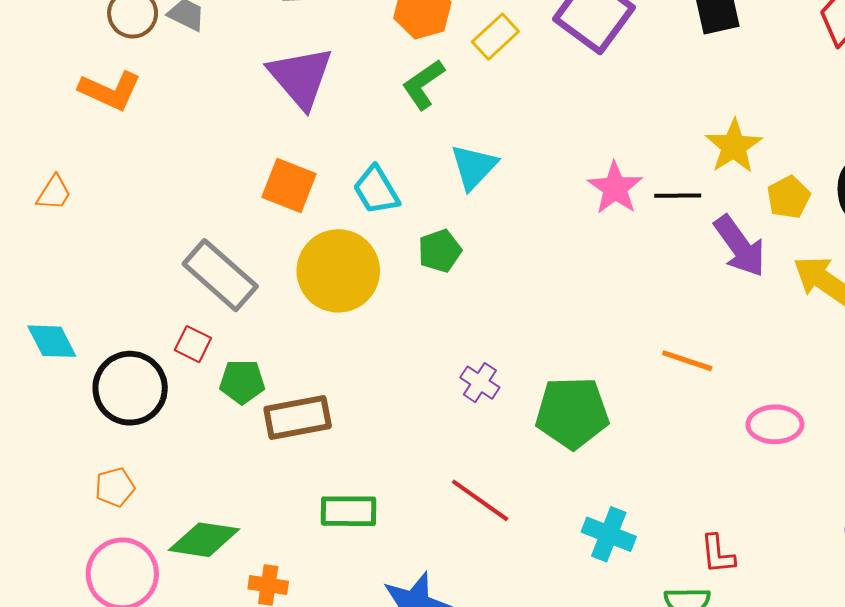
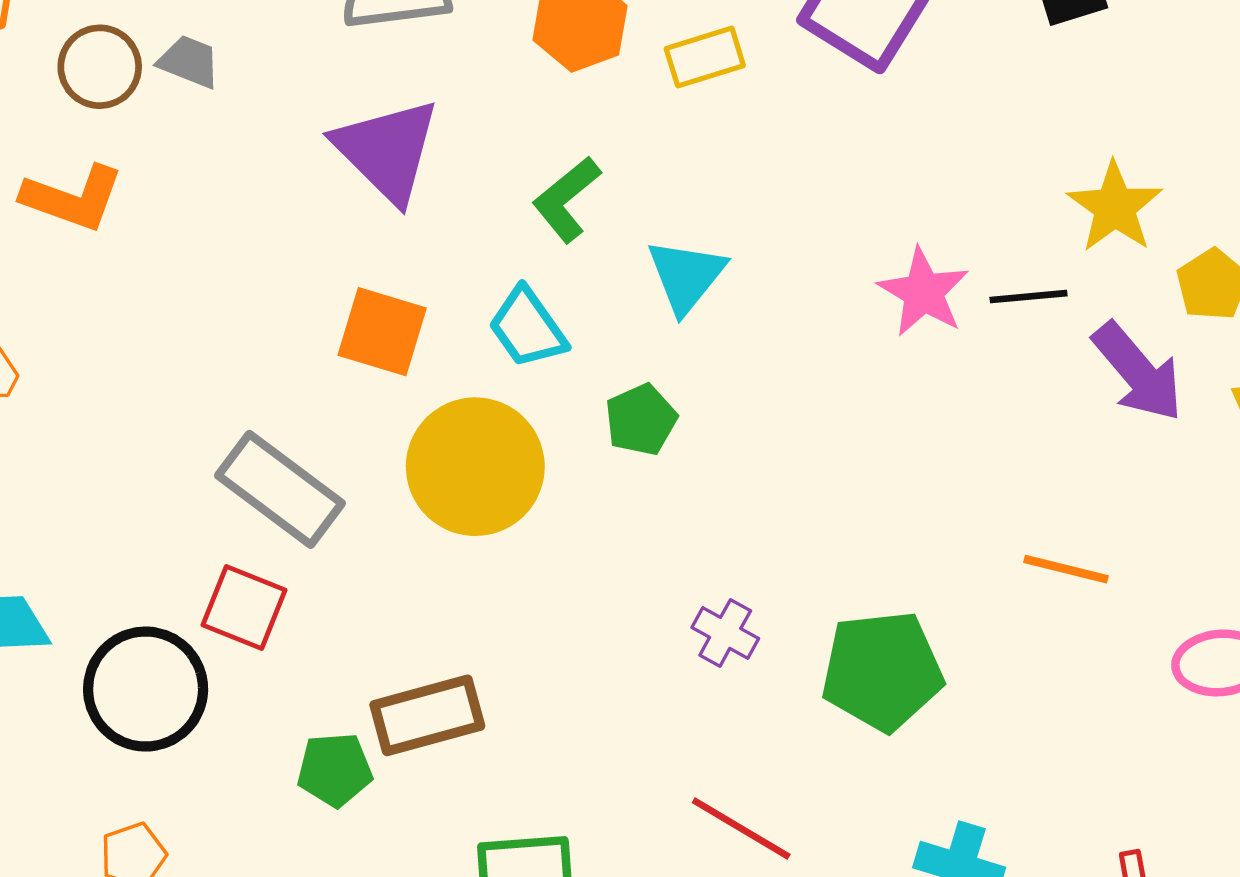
yellow rectangle: (495, 37) -> (705, 57), turned 30
green L-shape: (423, 84) -> (566, 199), moved
red square: (193, 344) -> (244, 607), size x1.4
green pentagon: (242, 382) -> (335, 770), moved

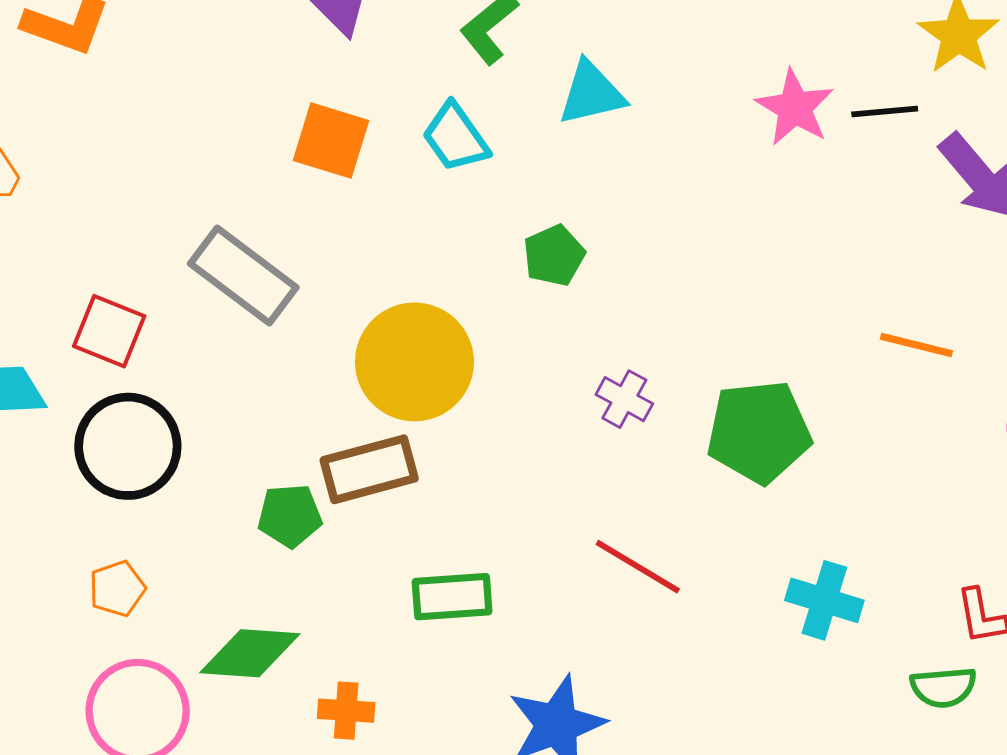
cyan triangle: (686, 276) -> (591, 93), turned 38
green pentagon: (641, 420) -> (554, 255), moved
yellow circle: (475, 467) -> (414, 362), moved
red square: (244, 607) -> (109, 331), moved

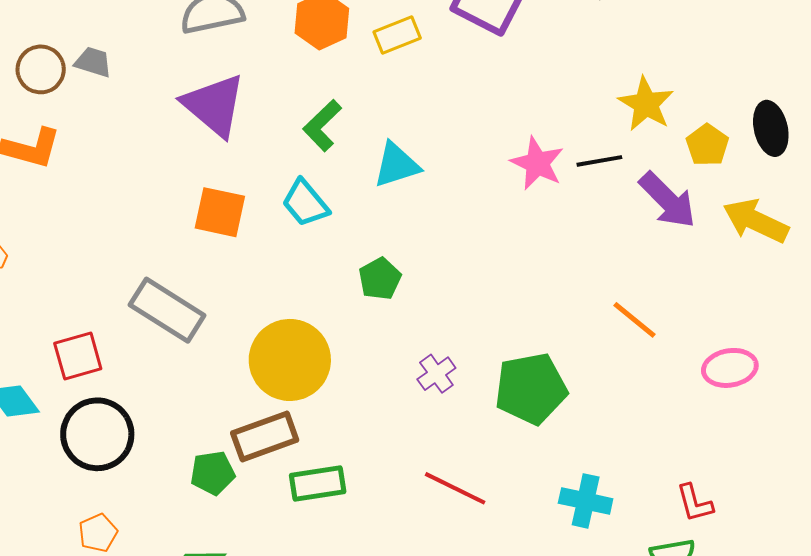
red square: (109, 331) -> (78, 356), turned -33
orange line: (916, 345) -> (634, 320), turned 30
purple cross: (624, 399) -> (436, 374), turned 30
green rectangle: (452, 597) -> (318, 484), moved

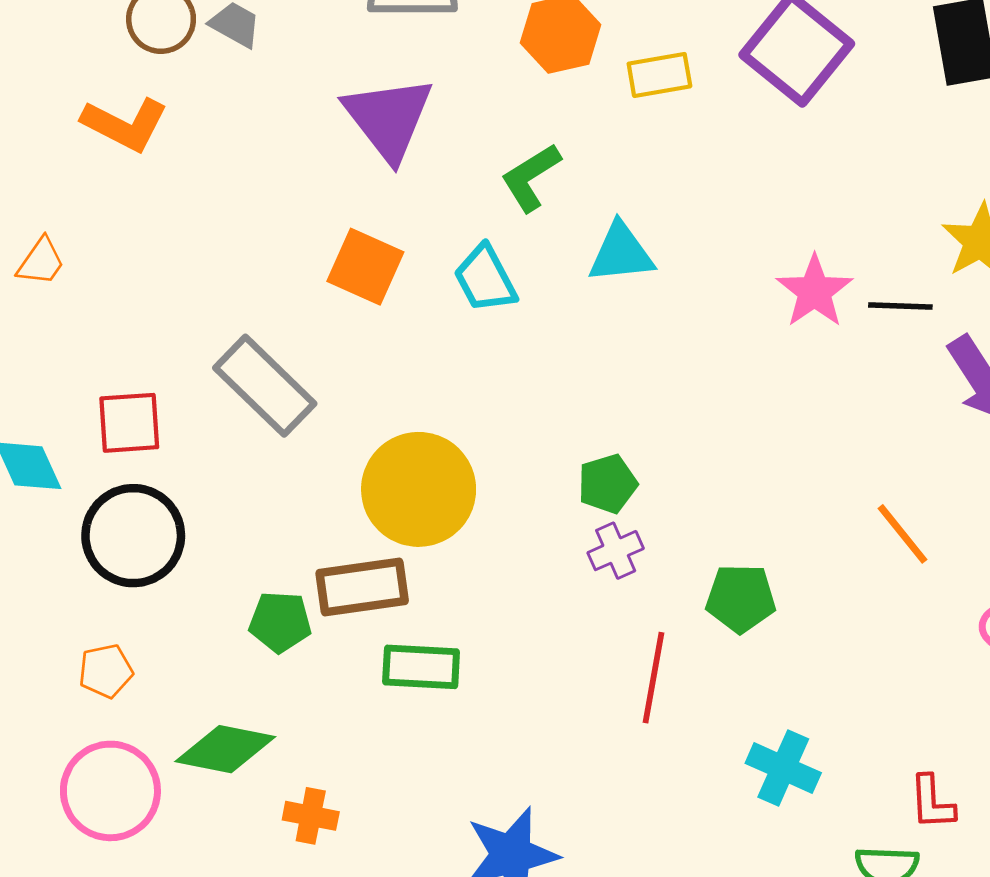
green pentagon: (380, 279) -> (608, 484), moved
green pentagon: (531, 389) -> (741, 598), size x0.7
red line: (455, 488) -> (653, 678), moved, turned 62

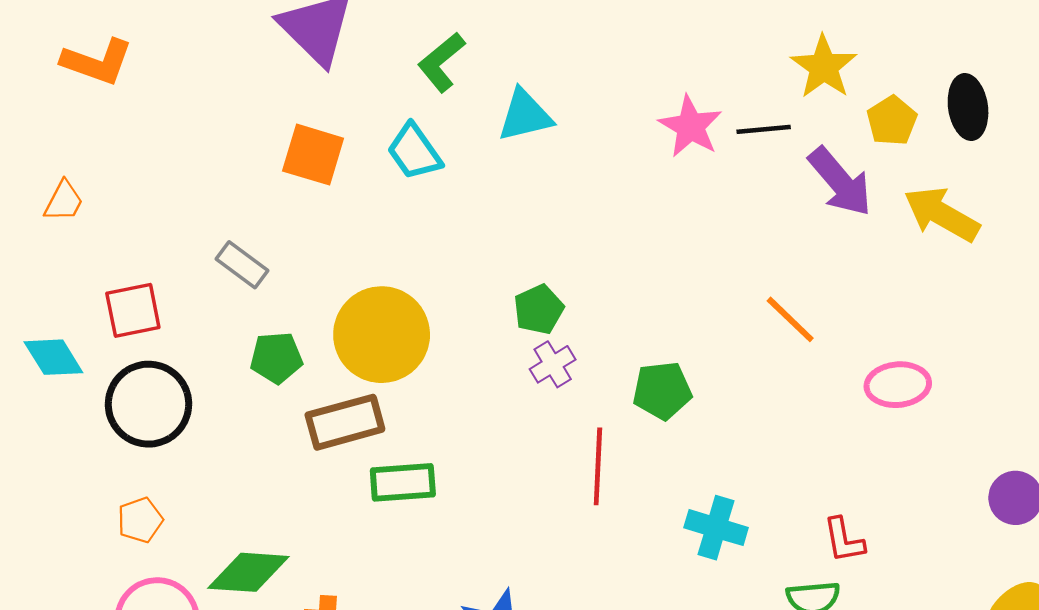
orange trapezoid: (41, 262) -> (64, 201), moved
gray rectangle: (265, 386) -> (242, 265), size x0.6
green pentagon: (280, 622) -> (276, 358), moved

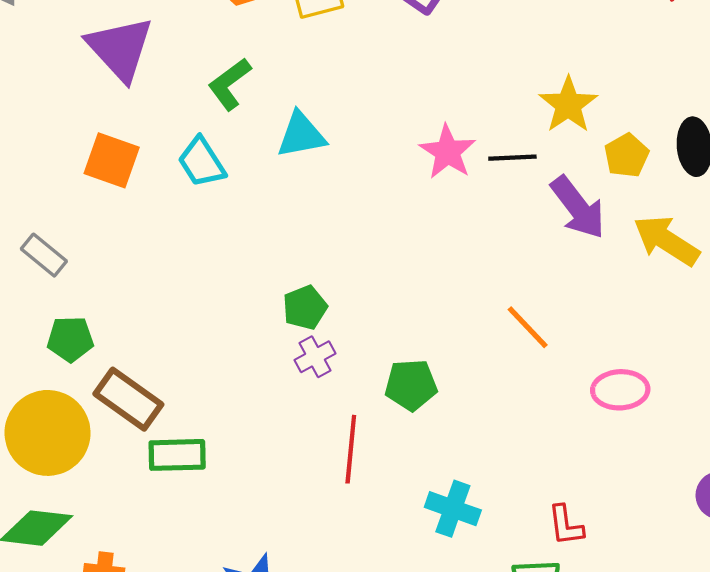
yellow circle: (382, 335) -> (48, 433), moved
brown rectangle: (345, 422) -> (128, 399), turned 48

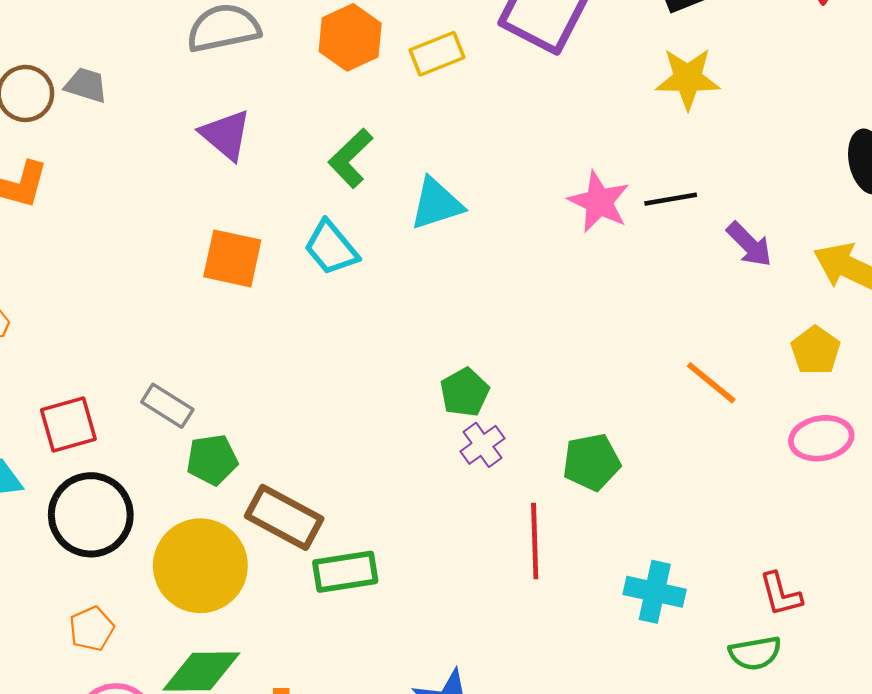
purple triangle: (120, 49) -> (226, 135), size x0.7
yellow star: (568, 105) -> (688, 78), moved, turned -30
yellow pentagon: (626, 155) -> (815, 351), moved
purple arrow: (578, 207) -> (749, 244), size x0.7
gray rectangle: (44, 255) -> (167, 406), moved

